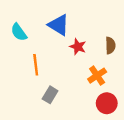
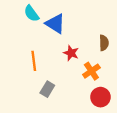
cyan semicircle: (19, 32) -> (32, 13), moved
red star: (78, 47) -> (71, 53), moved

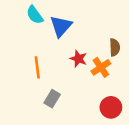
blue triangle: (55, 24) -> (61, 26), turned 40
orange cross: (91, 71) -> (101, 67), moved

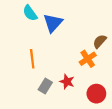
brown semicircle: (115, 47) -> (100, 41), turned -136
red star: (78, 59) -> (67, 82), moved

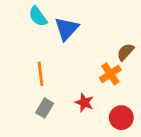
gray rectangle: (45, 86) -> (45, 108), moved

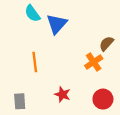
red star: (84, 103) -> (62, 94), moved
gray rectangle: (45, 108) -> (20, 101), moved, turned -35

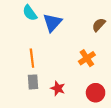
brown semicircle: (106, 44) -> (99, 25), moved
gray rectangle: (20, 101) -> (33, 82), moved

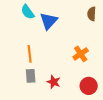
brown semicircle: (99, 25) -> (92, 14), moved, turned -40

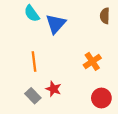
gray rectangle: (31, 76) -> (33, 96), moved, turned -40
red star: (54, 82) -> (53, 89), moved

